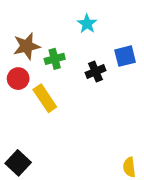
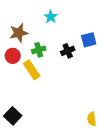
cyan star: (87, 24) -> (51, 17), moved
green cross: (55, 59) -> (39, 50), moved

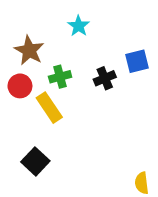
brown star: (19, 33) -> (29, 50), turned -30
black square: (13, 116) -> (35, 161), moved

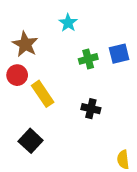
green cross: (60, 77) -> (88, 59), moved
black cross: (105, 78) -> (91, 109), moved, turned 36

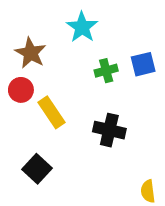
cyan star: (68, 23) -> (82, 27), size x1.4
black cross: (91, 109) -> (109, 130), size x1.4

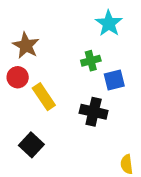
cyan star: (82, 27) -> (109, 23), moved
blue square: (143, 64) -> (114, 80), moved

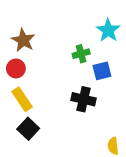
cyan star: (109, 23) -> (108, 30), moved
yellow rectangle: (44, 97) -> (22, 99), moved

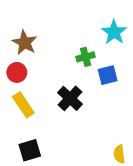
black cross: (84, 99) -> (70, 98), moved, turned 30
black square: (28, 129) -> (30, 150), moved, turned 30

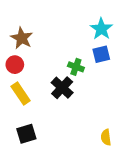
green cross: (86, 57) -> (76, 67), moved, turned 35
blue square: (108, 75) -> (101, 54), moved

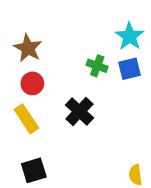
red circle: (15, 65) -> (32, 83), moved
green cross: (76, 67) -> (97, 66), moved

